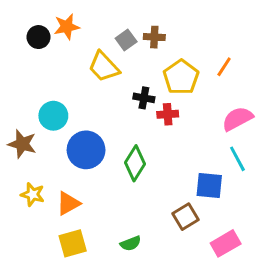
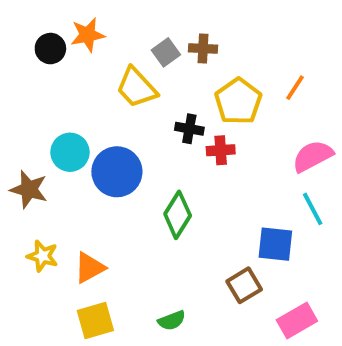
blue circle: (86, 150) -> (117, 172), moved

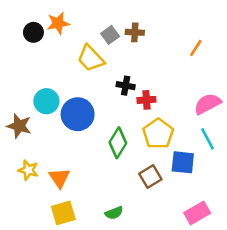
orange line: (295, 88) -> (196, 48), moved
yellow pentagon: (238, 101) -> (158, 134), moved
orange triangle: (90, 268) -> (59, 178), turned -35
brown square: (244, 285) -> (150, 177), moved

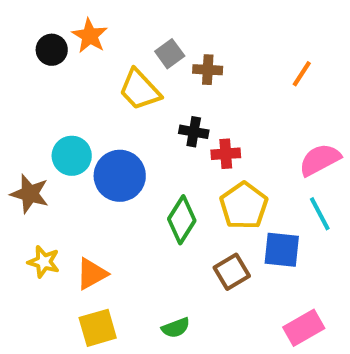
orange star: (58, 23) -> (90, 36), turned -30
brown cross: (135, 32) -> (208, 70), moved
orange triangle: (59, 178) -> (92, 274), turned 35

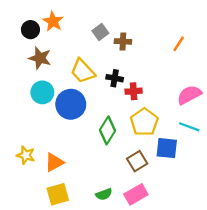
yellow trapezoid: (140, 90) -> (83, 71), moved
brown star: (30, 194) -> (40, 58), moved
cyan line: (320, 214) -> (189, 127), turned -42
pink rectangle: (304, 328) -> (136, 194), moved

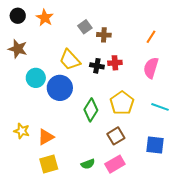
black circle: (30, 30) -> (18, 16), moved
brown star: (40, 58) -> (18, 49), moved
red cross: (134, 91) -> (115, 63), moved
pink semicircle: (189, 95) -> (151, 68), moved, turned -45
blue square: (167, 148) -> (155, 145), moved

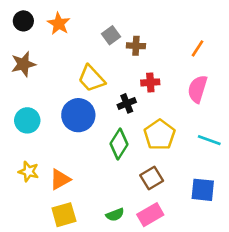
brown star: (18, 49) -> (23, 64), turned -30
black cross: (97, 66) -> (127, 103), moved, turned -32
cyan circle: (36, 78) -> (27, 120), moved

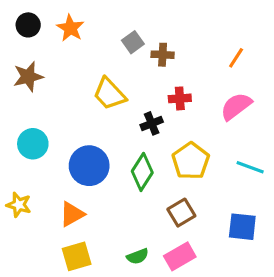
pink semicircle: (197, 89) -> (236, 106), turned 36
blue circle: (78, 115) -> (89, 166), moved
yellow star: (29, 171) -> (19, 205), moved

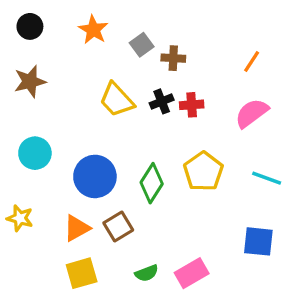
orange star: (70, 28) -> (93, 30), moved
black cross: (152, 123) -> (162, 101), moved
brown square: (181, 213) -> (118, 226), moved

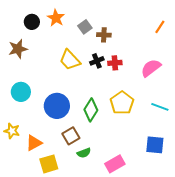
black circle: (30, 26) -> (32, 22), moved
orange line: (252, 61) -> (160, 27), moved
orange triangle: (77, 228) -> (34, 143), moved
green semicircle: (147, 273) -> (84, 153), moved

